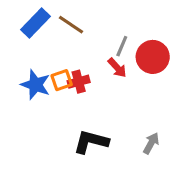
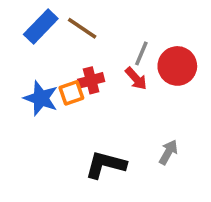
red cross: (79, 82) -> (91, 80), moved
gray arrow: (151, 143) -> (168, 152), moved

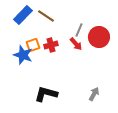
orange square: (71, 93) -> (33, 45), moved
gray arrow: (168, 152) -> (94, 94), moved
black L-shape: (105, 165) -> (46, 94), moved

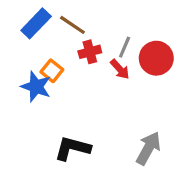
orange square: (33, 45) -> (52, 71), turned -32
red cross: (51, 45) -> (90, 52), moved
gray arrow: (94, 94) -> (148, 148), size x1.5

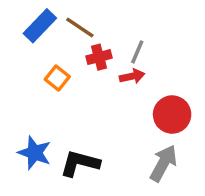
red circle: (156, 58) -> (172, 115), moved
red arrow: (120, 69) -> (132, 76), turned -60
blue star: (36, 87) -> (35, 153), moved

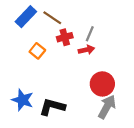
red circle: (172, 115) -> (102, 84), moved

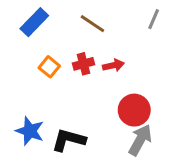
brown line: (52, 18) -> (92, 24), moved
gray line: (90, 34) -> (154, 19), moved
red cross: (65, 37) -> (84, 64), moved

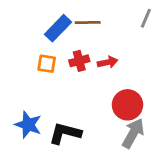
blue rectangle: (34, 22) -> (58, 28), moved
brown line: (92, 24) -> (88, 23), turned -35
orange square: (49, 67) -> (47, 64), turned -30

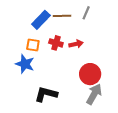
gray line: (146, 18) -> (86, 13), moved
red cross: (79, 61) -> (56, 43), turned 32
blue star: (28, 125) -> (25, 64), moved

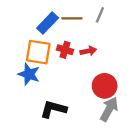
orange square: (33, 45) -> (38, 52), size x1.6

